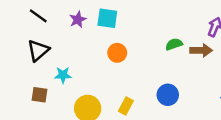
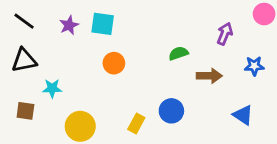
black triangle: (38, 50) -> (24, 60), turned 30
brown arrow: (201, 50) -> (209, 76), moved
yellow rectangle: (126, 106) -> (136, 123), moved

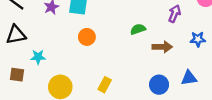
blue circle: (171, 111) -> (159, 85), moved
blue triangle: (243, 115) -> (189, 78), turned -42

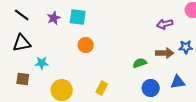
purple arrow: (175, 14) -> (165, 24), turned -126
green semicircle: (138, 29) -> (140, 63), moved
brown arrow: (162, 47) -> (165, 53), moved

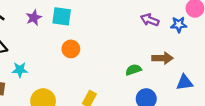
purple arrow: (165, 24) -> (150, 20), moved, turned 35
blue star: (186, 47) -> (179, 25), moved
blue triangle: (178, 82) -> (184, 83), moved

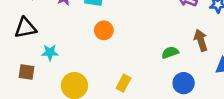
brown arrow: (162, 58) -> (201, 40), turned -108

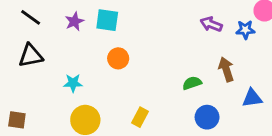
cyan star: (50, 52) -> (73, 83), moved
brown square: (27, 72) -> (17, 120), moved

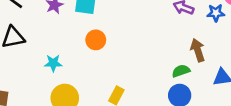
green semicircle: (192, 83) -> (181, 71), moved

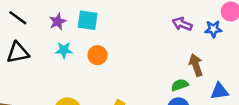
cyan star: (53, 63) -> (64, 50), moved

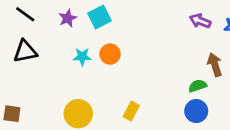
cyan square: (88, 20) -> (99, 17), turned -35
cyan star: (64, 50) -> (82, 57), moved

